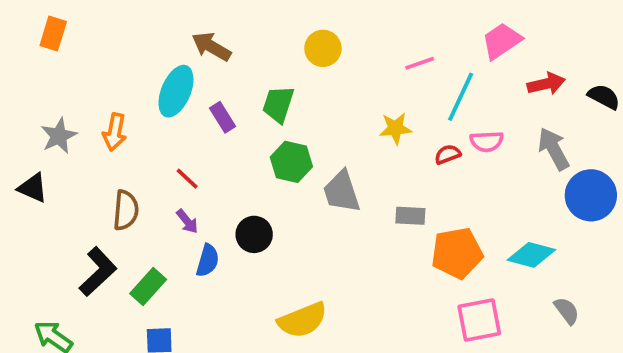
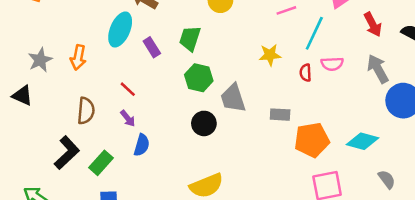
red arrow: (546, 84) -> (373, 24), turned 75
red semicircle: (448, 154) -> (305, 73), turned -72
black circle: (254, 234) -> (204, 123), moved

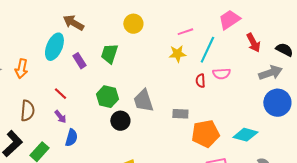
yellow star: (270, 55) -> (177, 54), moved
gray arrow: (378, 69) -> (270, 73), moved, turned 100
green hexagon: (199, 78) -> (107, 97), moved

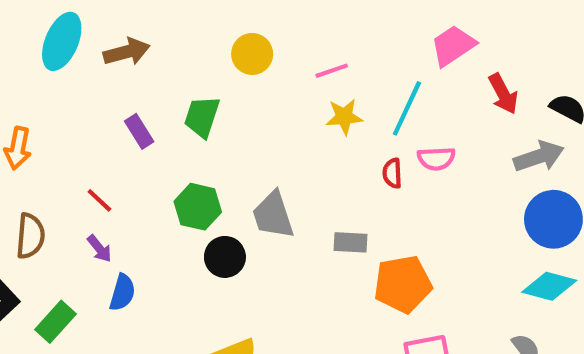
brown arrow: (73, 23) -> (127, 52), turned 135
pink line: (185, 32) -> (332, 71), moved
cyan ellipse: (54, 47) -> (62, 41), moved
cyan diamond: (245, 135) -> (549, 286), moved

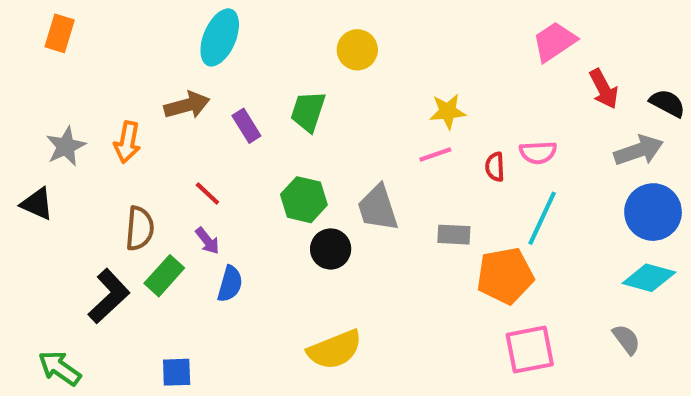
cyan ellipse: (62, 41) -> (220, 37), moved
brown arrow: (127, 52) -> (187, 105), moved
pink line: (332, 71) -> (435, 155), moved
cyan line: (407, 108) -> (542, 218), moved
green rectangle: (55, 322) -> (164, 276), moved

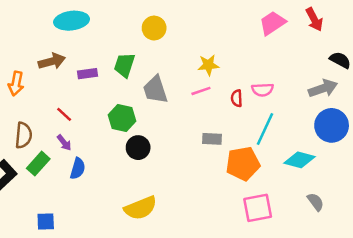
cyan ellipse: (220, 37) -> (72, 21), turned 60
red arrow: (604, 89) -> (314, 19), moved
purple rectangle: (246, 126) -> (88, 74), turned -66
gray trapezoid: (378, 208) -> (155, 90), moved
cyan diamond: (649, 278) -> (300, 160), moved

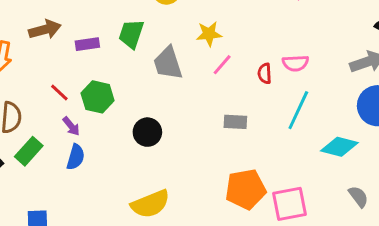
yellow star: (208, 65) -> (209, 34), moved
pink line: (201, 91) -> (222, 65), turned -30
green hexagon: (122, 118) -> (98, 97), moved
purple arrow: (64, 143) -> (71, 126), moved
orange pentagon: (243, 164) -> (246, 189), moved

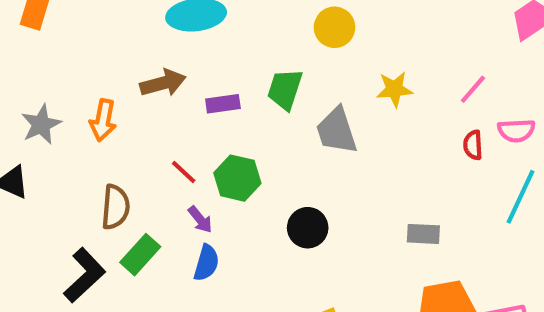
pink line: (222, 65) -> (473, 89), moved
gray rectangle: (235, 122) -> (423, 234), moved

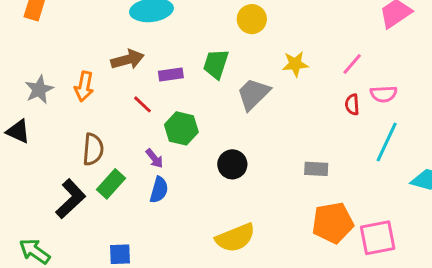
gray trapezoid: (337, 131) -> (253, 94), turned 63
red line: (184, 172) -> (142, 104), moved

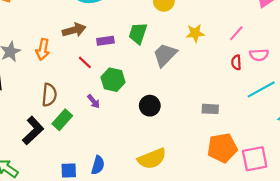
cyan line: (387, 142) -> (261, 89), turned 36
blue semicircle: (159, 190) -> (98, 165), moved

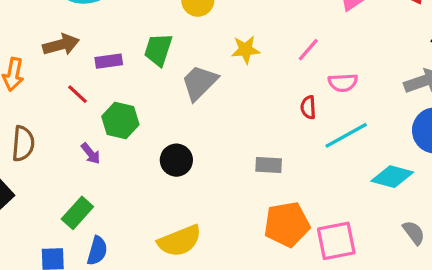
red semicircle: (236, 62) -> (308, 107), moved
green rectangle: (62, 120) -> (77, 213), moved

